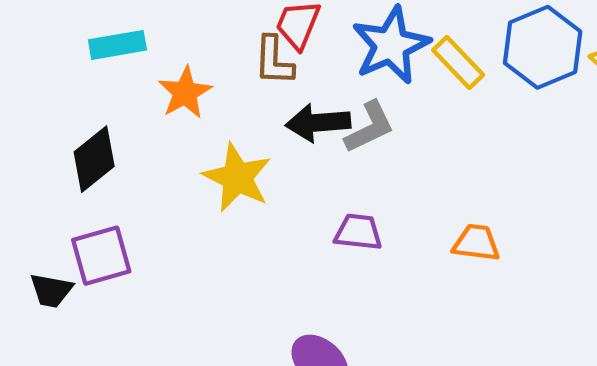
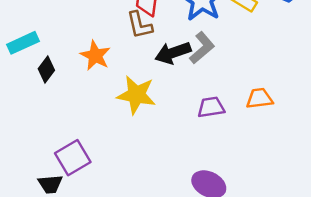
cyan rectangle: (117, 45) -> (23, 43), moved
black diamond: (94, 159) -> (46, 69), moved, size x0.7
orange trapezoid: (476, 243) -> (259, 98), moved

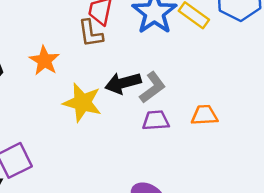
gray L-shape: (202, 48) -> (153, 87), moved
black arrow: (173, 53) -> (123, 83), moved

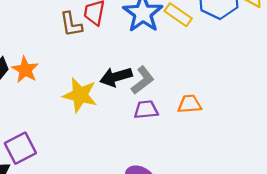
brown L-shape: (91, 33) -> (71, 24), moved
orange star: (44, 61) -> (25, 70), moved

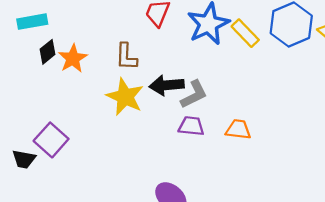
brown L-shape: (71, 24) -> (126, 57), moved
purple square: (20, 148) -> (51, 140), turned -32

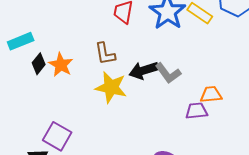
gray L-shape: (194, 94) -> (168, 73), turned 92
purple trapezoid: (191, 126) -> (196, 111), moved

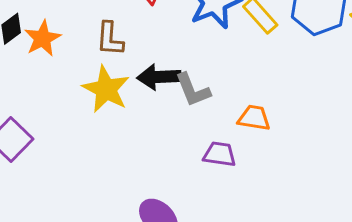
orange trapezoid: (211, 94) -> (254, 118), moved

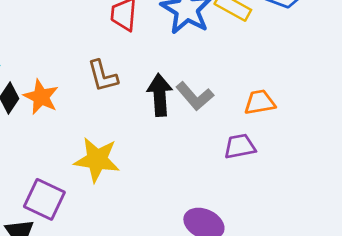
black arrow: (159, 77) -> (160, 95), turned 108
yellow star: (106, 89) -> (97, 160), moved

